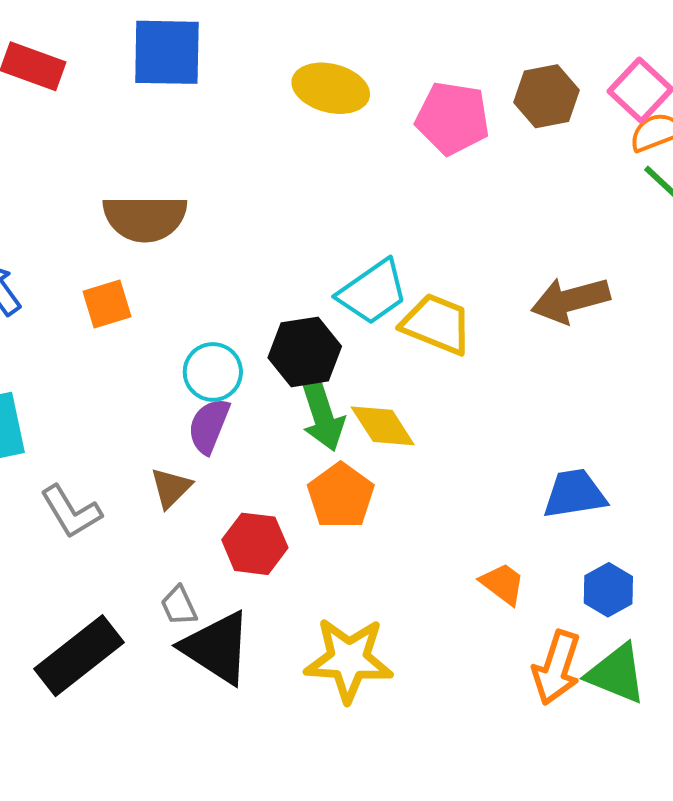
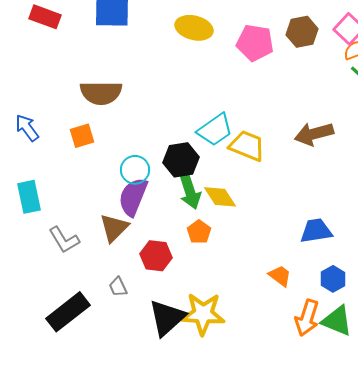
purple semicircle: (209, 426) -> (133, 197), size x1.4
brown triangle: (171, 488) -> (114, 228), size x1.4
orange pentagon: (341, 496) -> (199, 232), size x0.7
black triangle: (217, 648) -> (167, 318), moved, turned 45

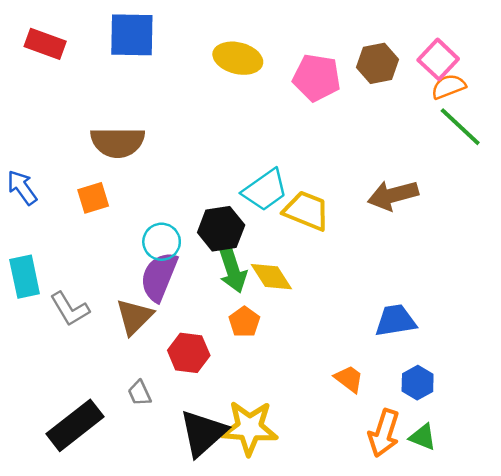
gray L-shape: (64, 240) -> (70, 309), moved
green triangle: (337, 321) -> (423, 437), size x0.7

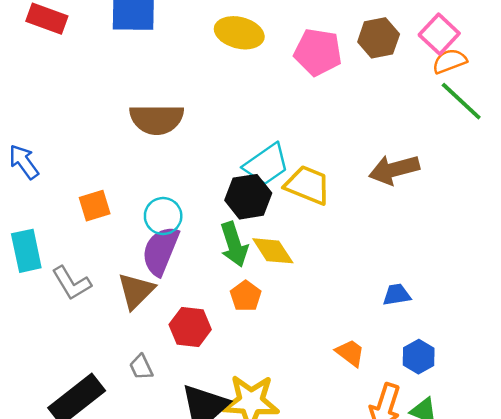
brown semicircle: (118, 142) -> (157, 119), moved
orange square: (93, 198) -> (95, 206), moved
black hexagon: (221, 229) -> (248, 197), moved
blue trapezoid: (396, 321) -> (397, 295), size x0.7

